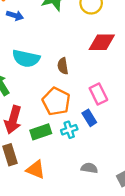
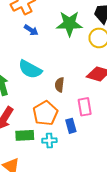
pink rectangle: (98, 94) -> (85, 107), moved
blue rectangle: (89, 118) -> (71, 126), moved

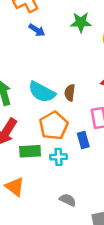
green star: (69, 24) -> (81, 22), size x0.7
cyan semicircle: (30, 69) -> (42, 92), moved

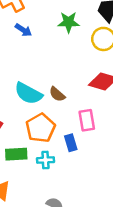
brown semicircle: (70, 93) -> (57, 94), turned -56

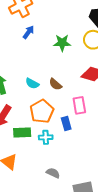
green star: (69, 22) -> (62, 43), moved
blue arrow: (23, 30) -> (28, 32), turned -88
cyan semicircle: (28, 93) -> (32, 83), size x0.6

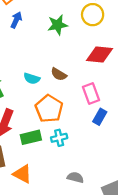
blue rectangle: (66, 123) -> (100, 117), moved, turned 56

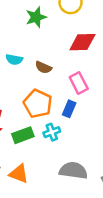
cyan semicircle: (32, 78) -> (14, 60), moved
blue rectangle: (100, 117) -> (69, 109), moved
gray semicircle: (75, 177) -> (73, 171), size x1.6

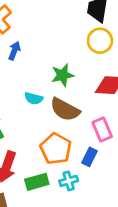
green star: (36, 17) -> (63, 75), moved
brown semicircle: (43, 67) -> (65, 110), size x1.6

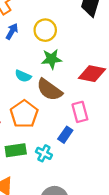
yellow circle: (100, 41) -> (45, 30), moved
orange pentagon: (56, 149) -> (24, 114), moved
cyan cross: (69, 181) -> (44, 153), turned 35

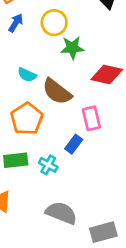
green star: (52, 59) -> (72, 48), moved

